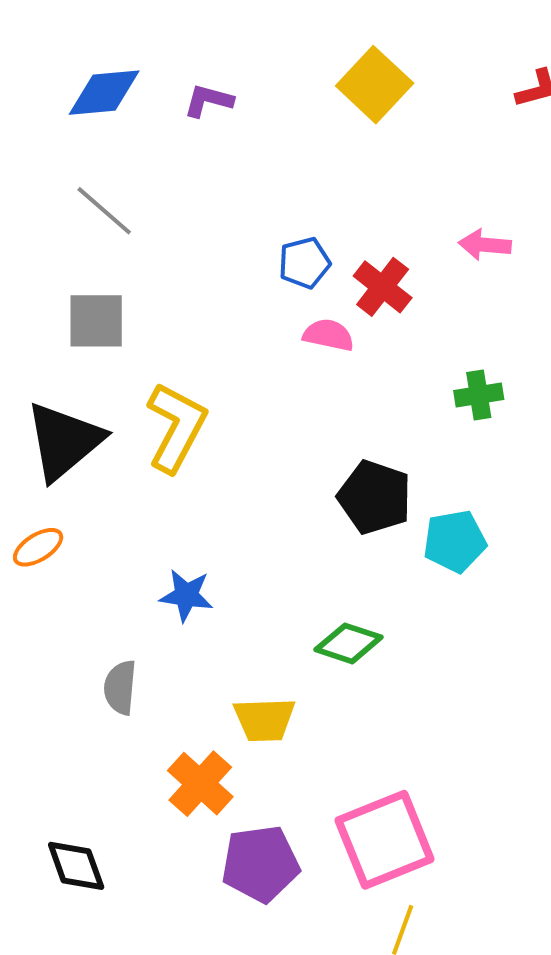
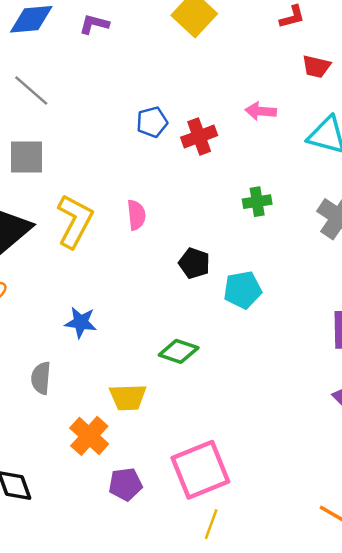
red cross: (383, 287) -> (199, 136), turned 32
pink semicircle: (329, 335) -> (136, 215), moved, turned 72
black pentagon: (375, 497) -> (194, 263), size x0.7
purple pentagon: (260, 864) -> (125, 484), size x0.7

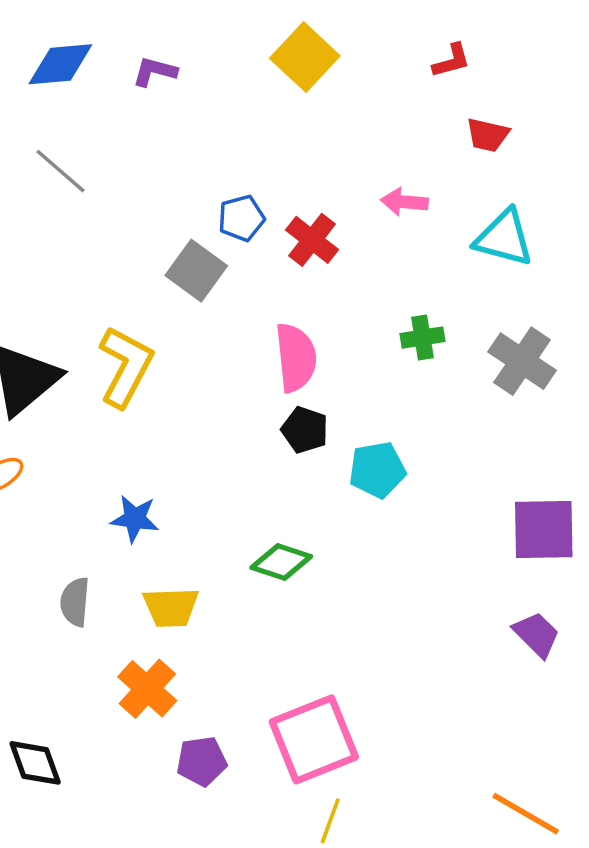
red cross: (199, 136) -> (312, 240), turned -32
gray square: (26, 157) -> (196, 271), moved, turned 36
green cross: (257, 202) -> (422, 338), moved
pink semicircle: (136, 215) -> (296, 358), moved, size x1.5
yellow trapezoid: (128, 397) -> (171, 607), moved

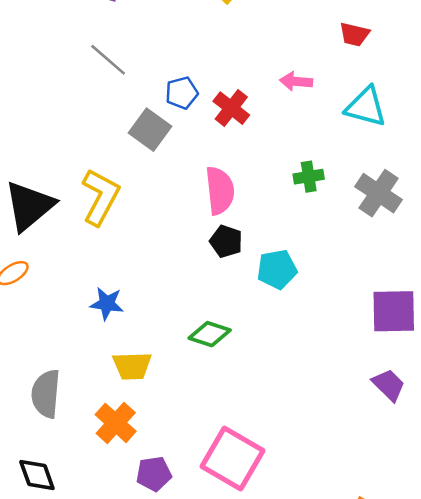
gray line: (60, 171) -> (108, 60), moved
gray semicircle: (75, 602) -> (46, 394), moved, size x1.4
pink square: (314, 739) -> (232, 459), turned -38

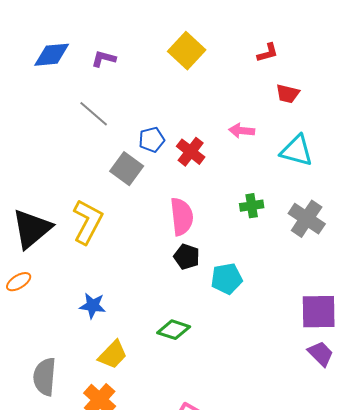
yellow trapezoid: (132, 366) -> (113, 355), turned -44
purple trapezoid: (389, 385) -> (321, 354), moved

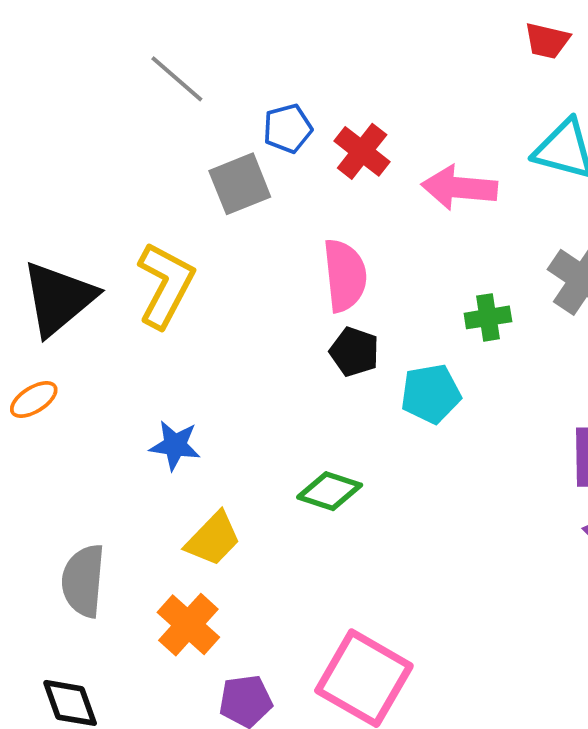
pink arrow: (242, 131) -> (459, 188), moved, size x1.5
gray square: (127, 169) -> (240, 184), turned 32
green cross: (252, 206) -> (488, 317), moved

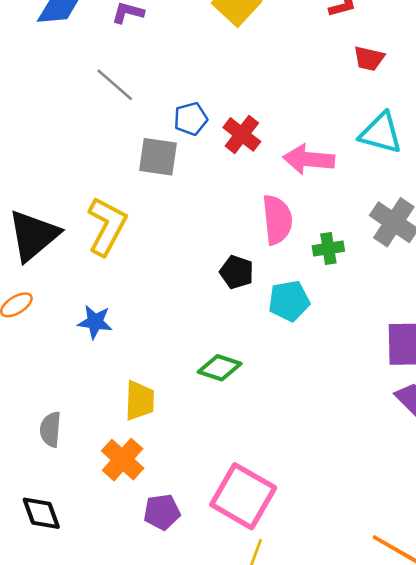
gray square: (240, 184) -> (158, 157), turned 30
pink semicircle: (345, 275) -> (277, 220), moved
blue star: (175, 445) -> (95, 322), moved
yellow trapezoid: (213, 539) -> (140, 401), turned -42
gray semicircle: (83, 581) -> (50, 429), size x0.7

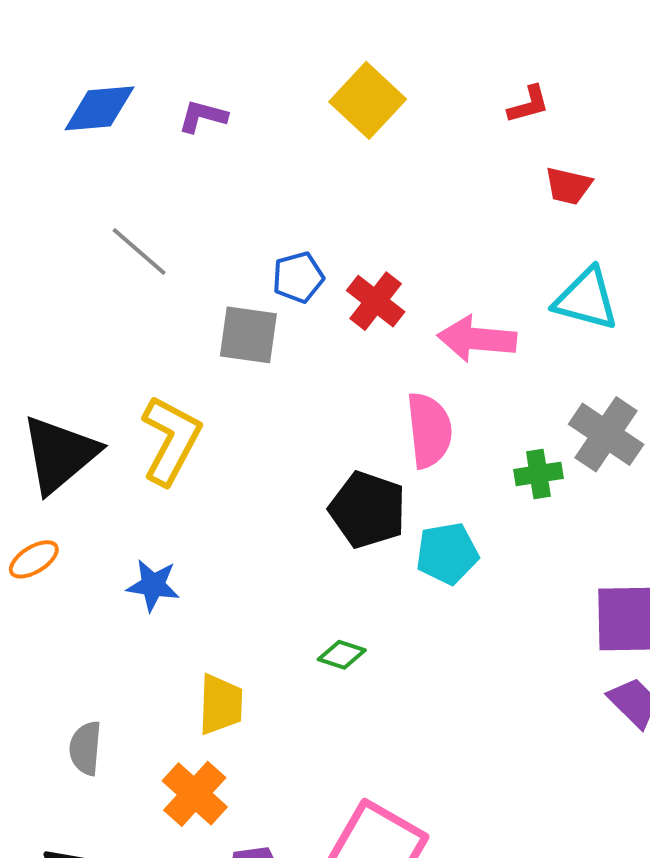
gray line: (115, 85) -> (139, 251), moved
green cross: (328, 249) -> (538, 474), moved
black pentagon: (237, 272) -> (368, 510), size x1.5
green diamond: (220, 368) -> (342, 655), size x0.7

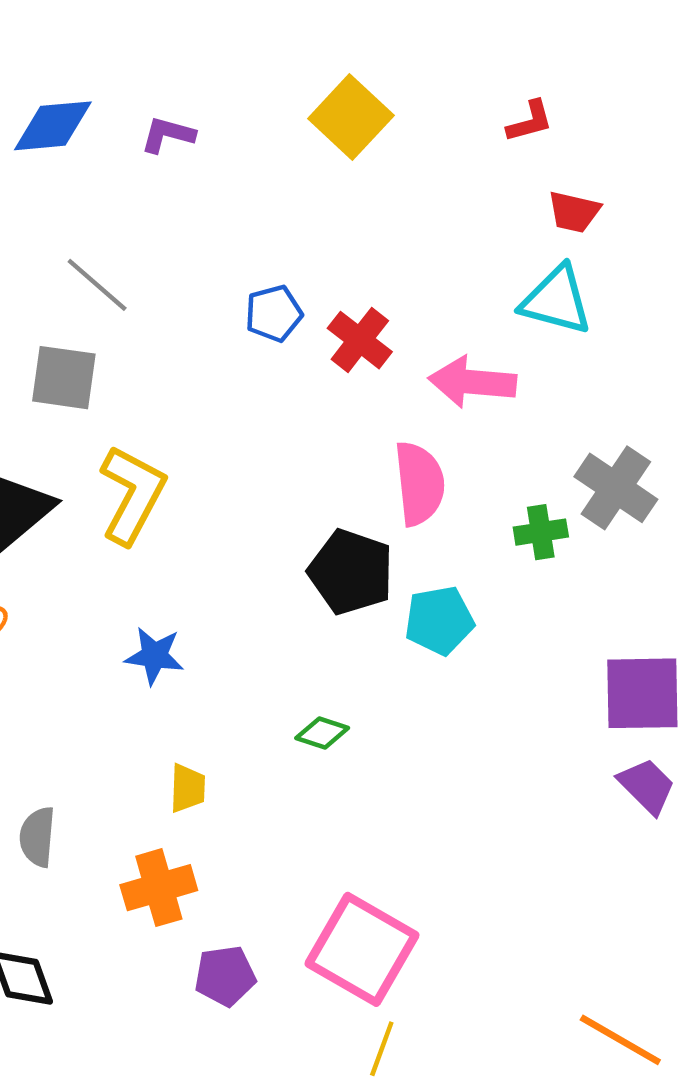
cyan triangle: (586, 299) -> (556, 300), moved
gray square: (248, 335) -> (64, 378), moved
blue star: (153, 585) -> (154, 656), moved
yellow trapezoid: (221, 704) -> (188, 788), size x0.7
orange cross: (195, 794) -> (159, 888), turned 32

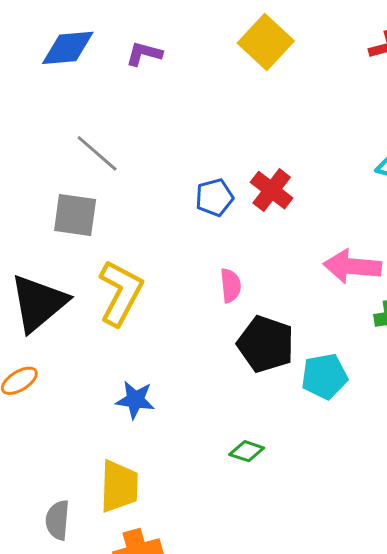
blue pentagon: (274, 314) -> (214, 197), moved
pink arrow: (472, 382) -> (352, 266), moved
pink semicircle: (419, 484) -> (231, 285), moved, size x0.6
yellow trapezoid: (188, 788) -> (119, 486), moved, size x1.6

